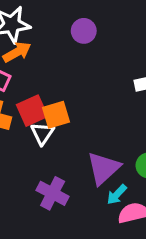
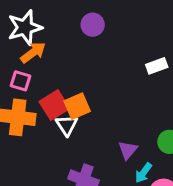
purple triangle: (103, 168) -> (128, 150), size x0.6

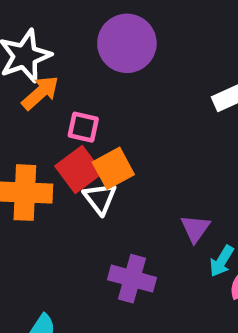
purple circle: (93, 25) -> (127, 43), size x1.6
pink square: (20, 81) -> (83, 127), moved

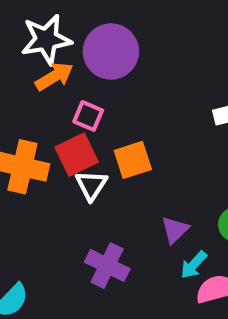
purple circle: (127, 43) -> (111, 51), moved
orange square: (113, 168) -> (133, 160), moved

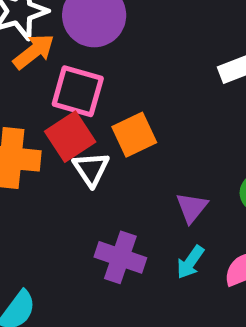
pink square: (88, 116) -> (78, 91), size x1.5
cyan arrow: (194, 265) -> (190, 262), moved

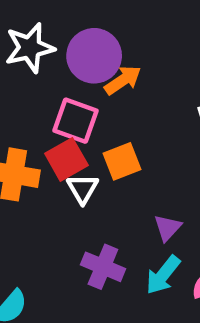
orange arrow: (34, 52) -> (123, 80), moved
cyan arrow: (190, 262) -> (163, 275), size x1.4

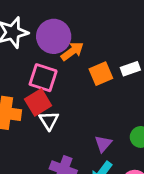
orange square: (122, 161) -> (101, 74), moved

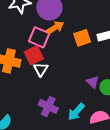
orange arrow: (72, 51) -> (55, 28), moved
purple triangle: (103, 144) -> (93, 82), moved, turned -32

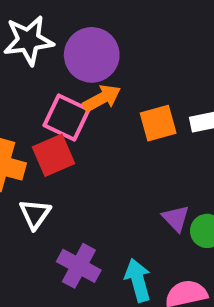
white triangle: (41, 69) -> (35, 214), moved
cyan arrow: (76, 112) -> (138, 280), turned 120

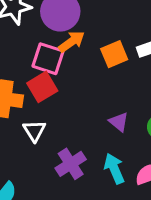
purple triangle: (176, 218) -> (119, 122), moved
purple cross: (79, 266) -> (71, 164), turned 36

